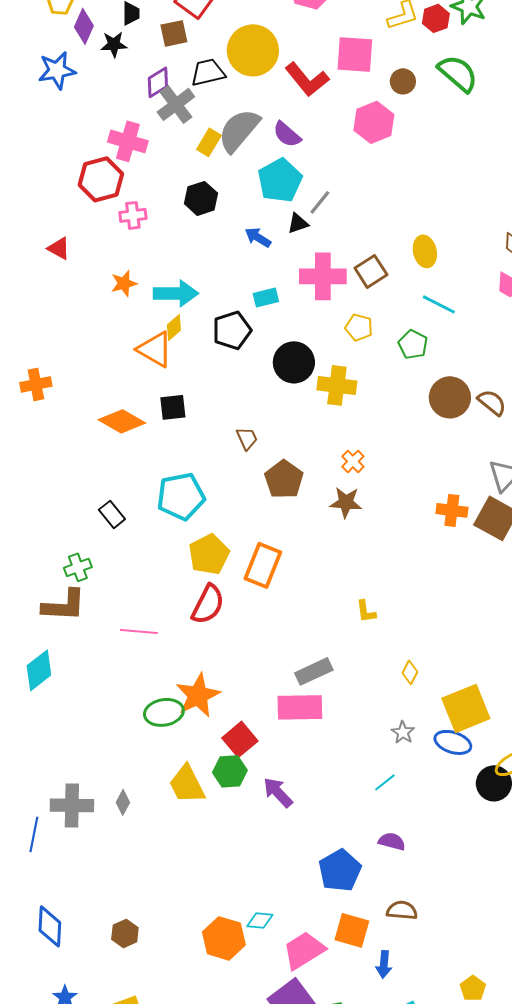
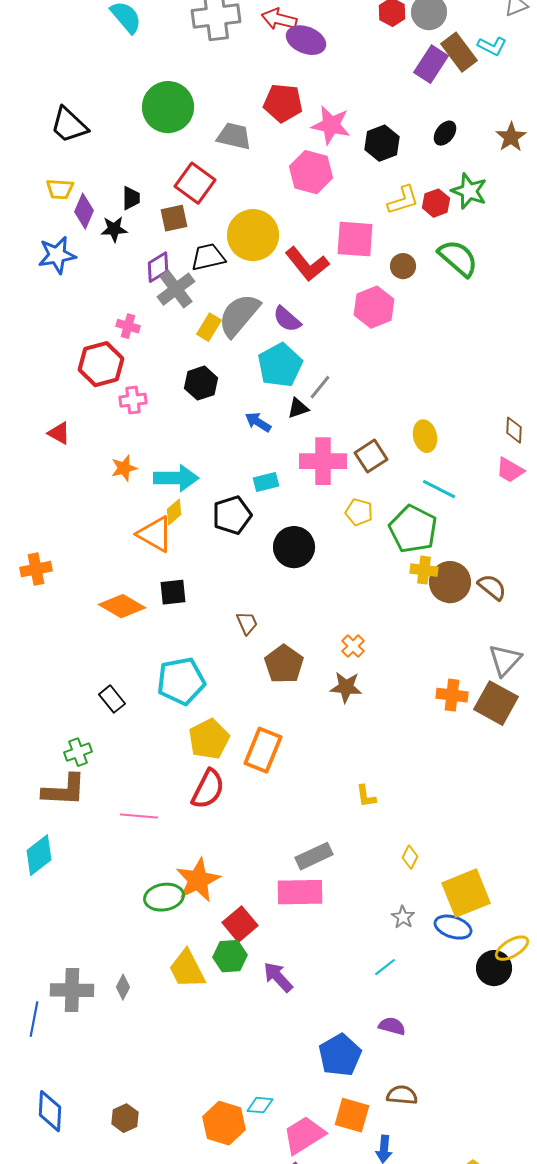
pink cross: (128, 141) -> (128, 326), size x0.6
green pentagon: (413, 344) -> (413, 529), size x1.6
yellow cross: (337, 385) -> (424, 570), moved, size x0.7

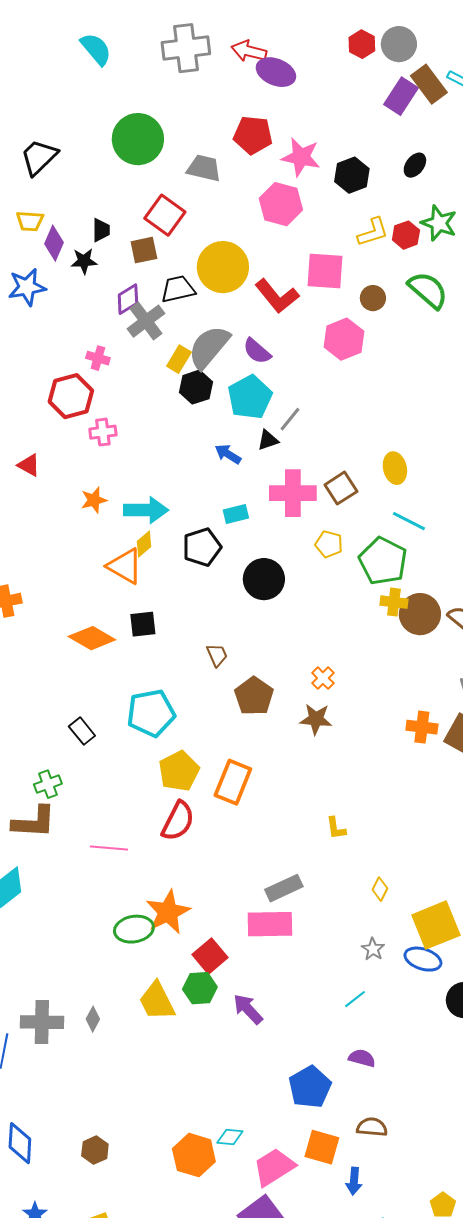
black trapezoid: (69, 125) -> (39, 157), turned 93
black hexagon: (201, 383) -> (196, 387), moved

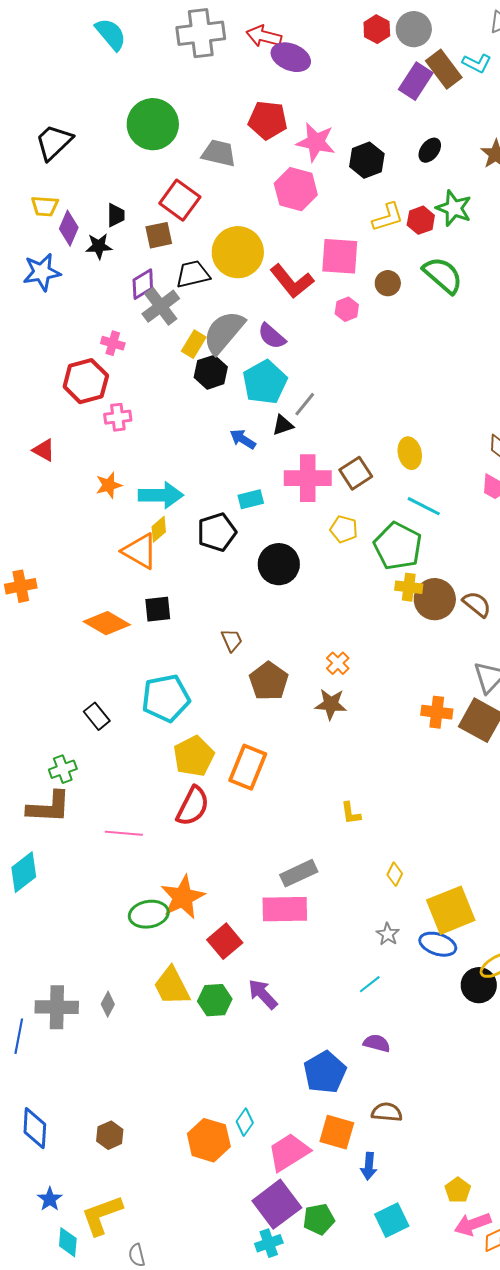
pink hexagon: (344, 339) -> (347, 309), moved, size x0.6
green hexagon: (200, 988) -> (215, 1000), moved
cyan diamond: (230, 1137) -> (245, 1122), turned -60

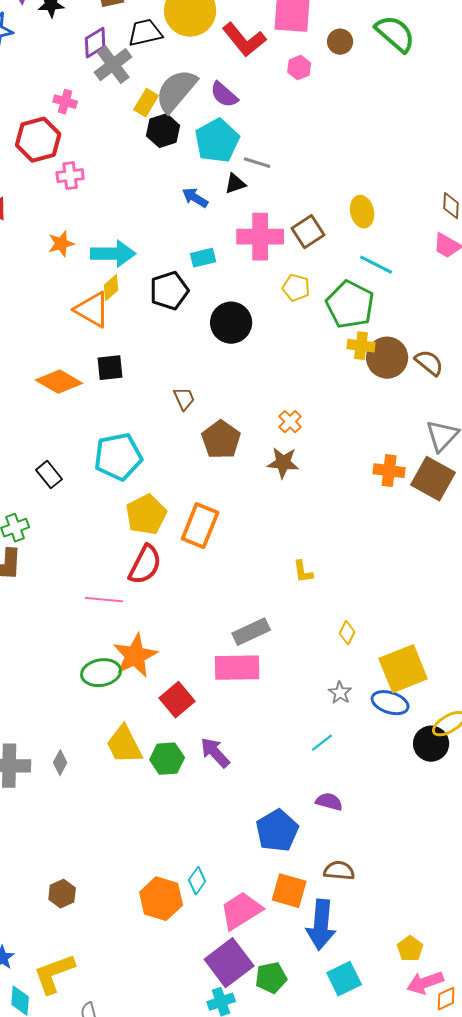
gray line: (305, 404) -> (257, 163), turned 68
pink line: (124, 833) -> (104, 600), moved
blue arrow: (369, 1166) -> (321, 925), size x1.8

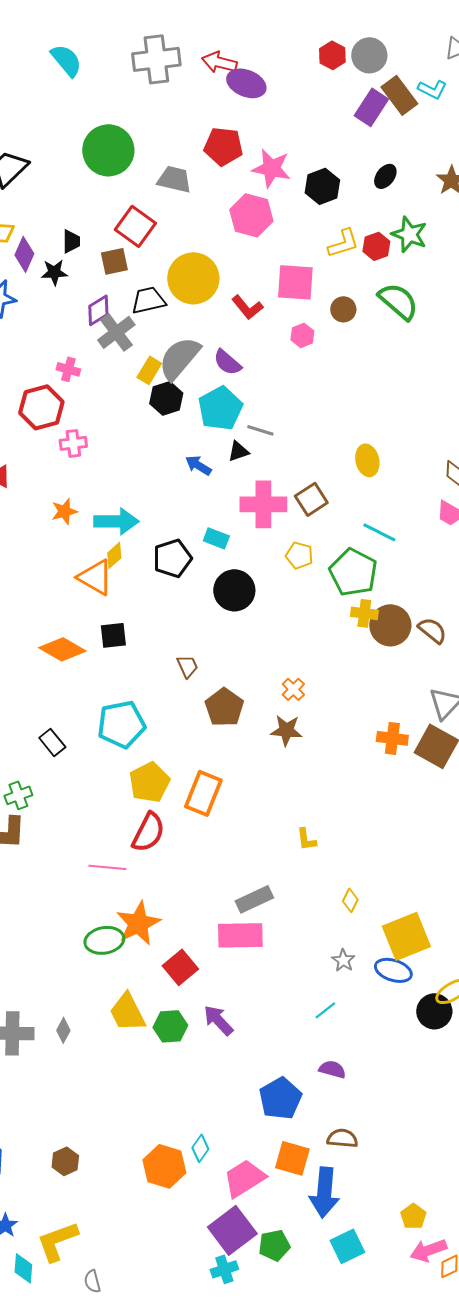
red L-shape: (244, 40) -> (247, 307), size x0.7
yellow ellipse: (362, 212) -> (367, 460), moved
cyan rectangle: (203, 258) -> (216, 538), moved, turned 35

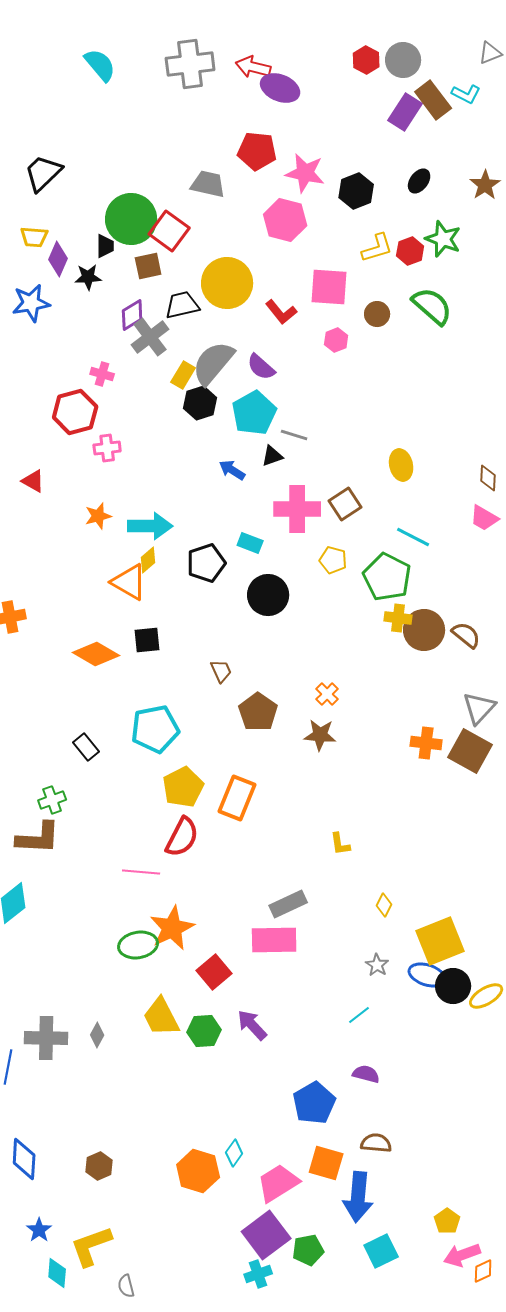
green circle: (108, 150) -> (131, 219), moved
black circle: (434, 1011) -> (453, 986), moved

